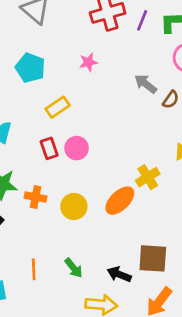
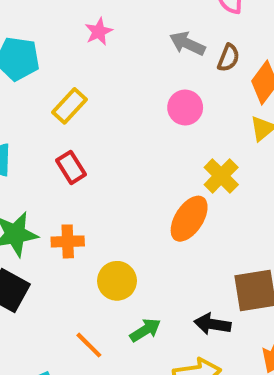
pink circle: (77, 148) -> (185, 107), moved
yellow circle: (74, 206) -> (117, 281), moved
green arrow: (74, 268) -> (145, 330), turned -70
orange line: (34, 269) -> (89, 345), turned -30

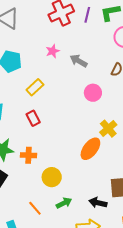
gray arrow: (187, 44) -> (79, 61), moved

